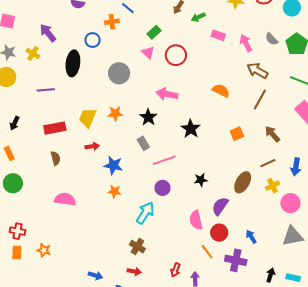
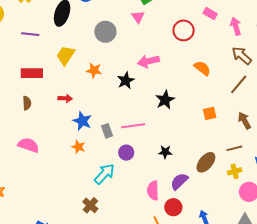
red circle: (176, 55) -> (184, 30), moved
pink arrow: (167, 94) -> (148, 61), turned -35
yellow trapezoid: (88, 118) -> (66, 55), moved
gray rectangle: (143, 143) -> (107, 131), moved

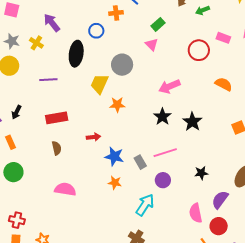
pink rectangle: (210, 13) -> (223, 38), moved
yellow trapezoid: (66, 55) -> (99, 84), moved
black star: (126, 80) -> (162, 117), moved

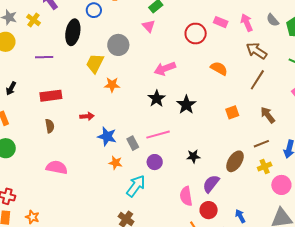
orange star: (115, 183) -> (116, 163), moved

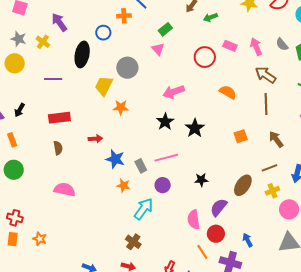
brown line: (257, 80) -> (266, 104), turned -35

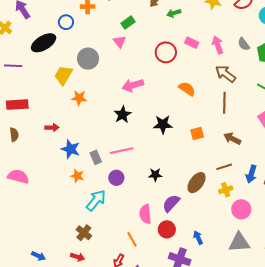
black ellipse: (82, 55) -> (44, 43), turned 45
black star: (195, 128) -> (163, 124), moved, turned 30
brown arrow: (276, 139) -> (232, 139), turned -30
orange line: (202, 252) -> (132, 239), moved

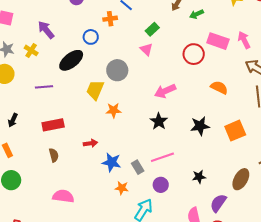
pink rectangle: (192, 43) -> (218, 41), size x1.5
orange square: (197, 134) -> (235, 131), size x1.5

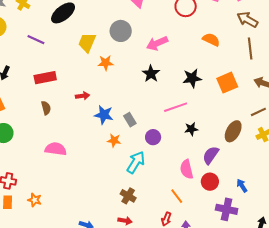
gray circle: (117, 70) -> (121, 31), moved
purple line: (44, 87) -> (36, 40), turned 30
pink line: (162, 157) -> (176, 107), moved

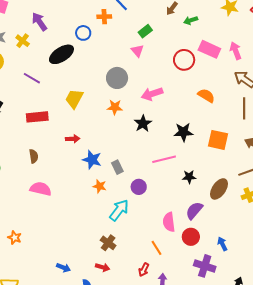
yellow trapezoid: (87, 42) -> (74, 99), moved
orange star: (106, 63) -> (115, 107), moved
orange square: (227, 83) -> (218, 140), turned 30
brown semicircle: (46, 108) -> (34, 156), moved
black star: (191, 129) -> (189, 177), moved

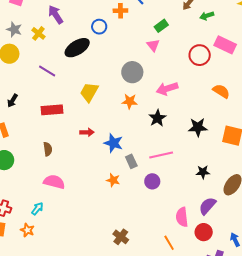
pink line: (164, 159) -> (161, 155), moved
blue star: (92, 160) -> (113, 143), moved
cyan arrow: (119, 210) -> (37, 209), moved, size x0.6

